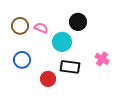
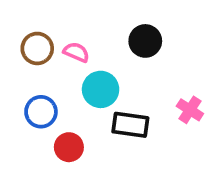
cyan circle: (62, 42) -> (101, 89), moved
red circle: (48, 79) -> (69, 147), moved

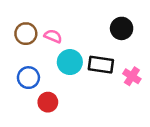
black circle: (145, 41) -> (122, 28), moved
black rectangle: (130, 125) -> (101, 65), moved

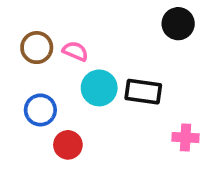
black circle: (122, 28) -> (178, 24), moved
pink cross: (132, 76) -> (185, 138), moved, turned -30

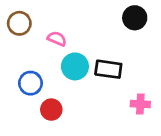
brown circle: (37, 48) -> (19, 23), moved

